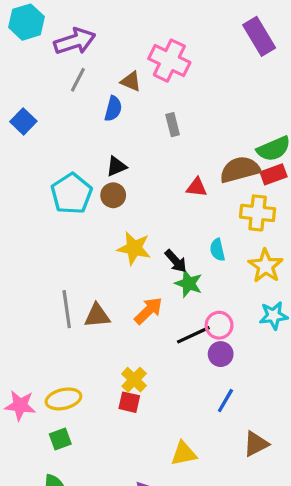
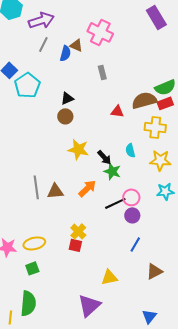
blue semicircle: (113, 109) -> (65, 53), moved
cyan pentagon: (71, 194) -> (27, 85), moved
yellow star: (266, 266) -> (160, 160), turned -30

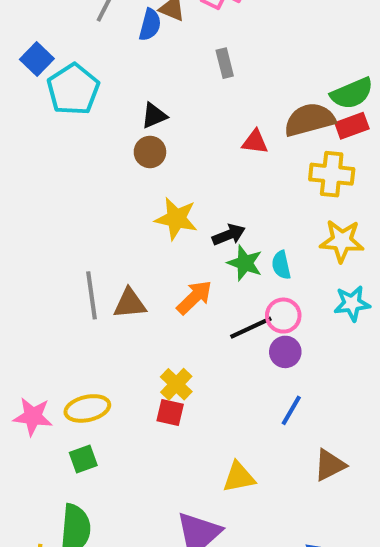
cyan semicircle: (130, 150) -> (281, 265), moved
black arrow: (104, 157) -> (229, 235), turned -70

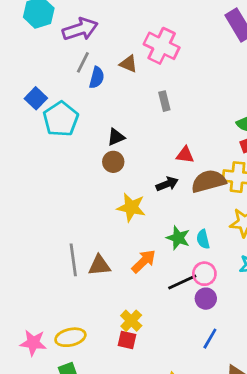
blue semicircle: (150, 25) -> (97, 78), moved
brown semicircle: (309, 120) -> (209, 181), moved
black arrow: (229, 235) -> (167, 184), moved

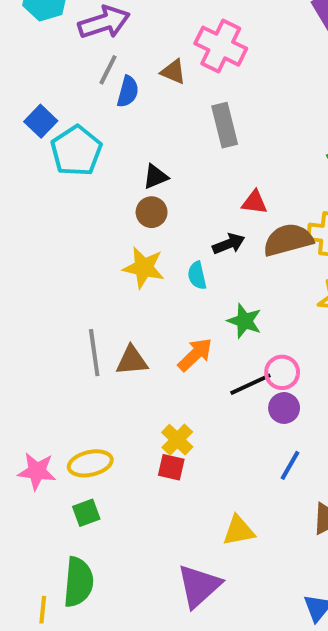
gray rectangle: (164, 101) -> (225, 125), size x1.5
yellow star: (131, 207) -> (144, 268), moved
cyan semicircle: (203, 239) -> (197, 275), moved

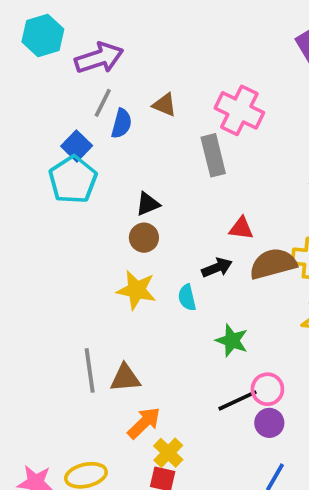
pink cross: (221, 46) -> (239, 110), moved
blue square: (41, 121) -> (77, 146), moved
orange arrow: (195, 355) -> (144, 423), moved

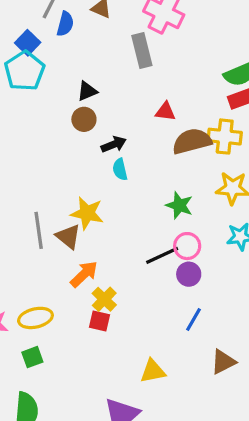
black arrow: (217, 268) -> (114, 144), moved
yellow star: (136, 290) -> (87, 213), moved
green star: (232, 341) -> (179, 205), moved
brown triangle: (125, 378) -> (68, 237), turned 44

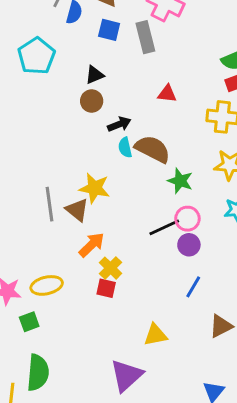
blue square: (28, 43) -> (109, 30), moved, turned -30
brown semicircle: (192, 141) -> (153, 149), moved, turned 42
green square: (32, 357) -> (29, 322), moved

